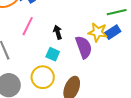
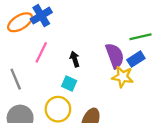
yellow star: (98, 32) -> (123, 77), moved
purple semicircle: (84, 47) -> (115, 56), moved

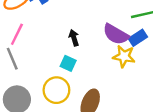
pink line: (41, 52) -> (17, 34), moved
purple semicircle: (115, 56) -> (116, 34), turned 140

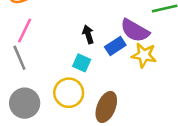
blue rectangle: (138, 38) -> (115, 46), moved

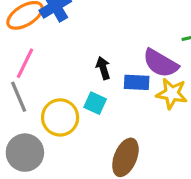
blue rectangle: (115, 46) -> (137, 82), turned 36
yellow circle: (69, 93) -> (60, 117), moved

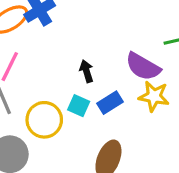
blue rectangle: (137, 82) -> (110, 103), moved, turned -35

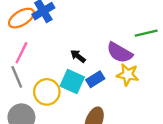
black arrow: (87, 71) -> (78, 56), turned -35
cyan square: (79, 106) -> (72, 82), size x1.5

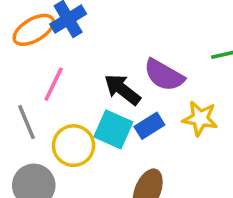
pink line: (21, 53) -> (54, 84), moved
purple semicircle: (120, 53) -> (164, 75), moved
black arrow: (78, 56) -> (122, 90), size x1.5

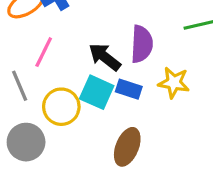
purple semicircle: (164, 75) -> (142, 44), turned -117
blue rectangle: (149, 126) -> (129, 89), turned 50

